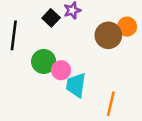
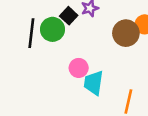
green circle: (44, 61) -> (53, 29), moved

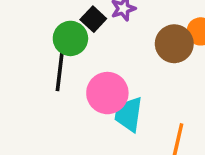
black line: (31, 33) -> (60, 70), moved
pink circle: (79, 68) -> (107, 93), size x1.5

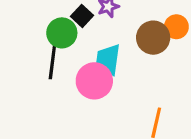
cyan trapezoid: (129, 114) -> (108, 59), moved

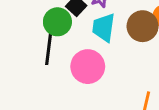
cyan trapezoid: (108, 59) -> (104, 28), moved

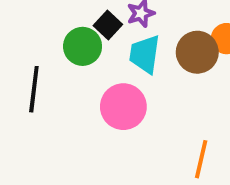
black line: (49, 48) -> (34, 89), moved

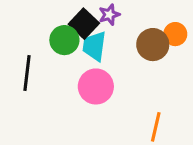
black square: (108, 25) -> (84, 24), size x1.4
cyan trapezoid: (145, 54) -> (94, 46), moved

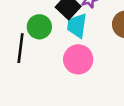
green circle: (64, 40) -> (39, 27), moved

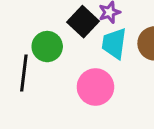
cyan trapezoid: (77, 26) -> (114, 43), moved

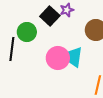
cyan trapezoid: (114, 43) -> (74, 57), moved

